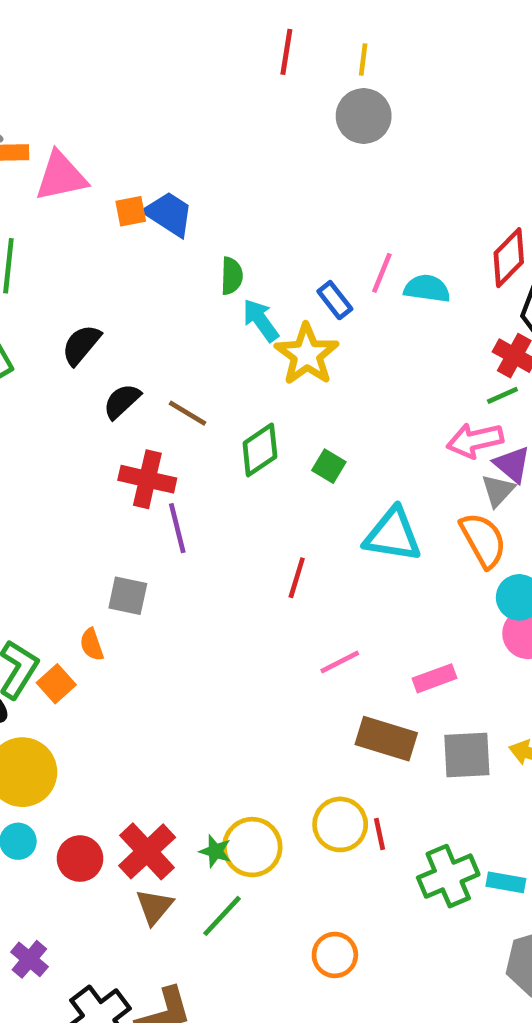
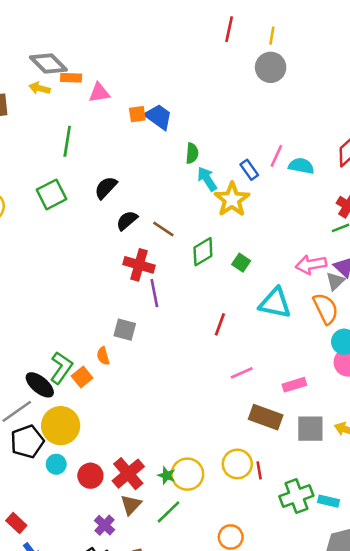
pink triangle: (61, 176) -> (99, 93), size x0.7
pink arrow: (475, 440) -> (311, 264), moved
purple cross: (29, 959) -> (104, 525), moved

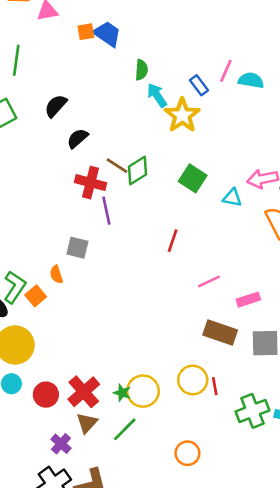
brown line: (163, 229) -> (117, 166), moved
green diamond: (203, 252) -> (138, 171), moved
green square: (241, 263) -> (193, 178), size x1.5
cyan triangle: (275, 303) -> (232, 198), moved, size x0.6
pink line: (242, 373) -> (209, 281), moved

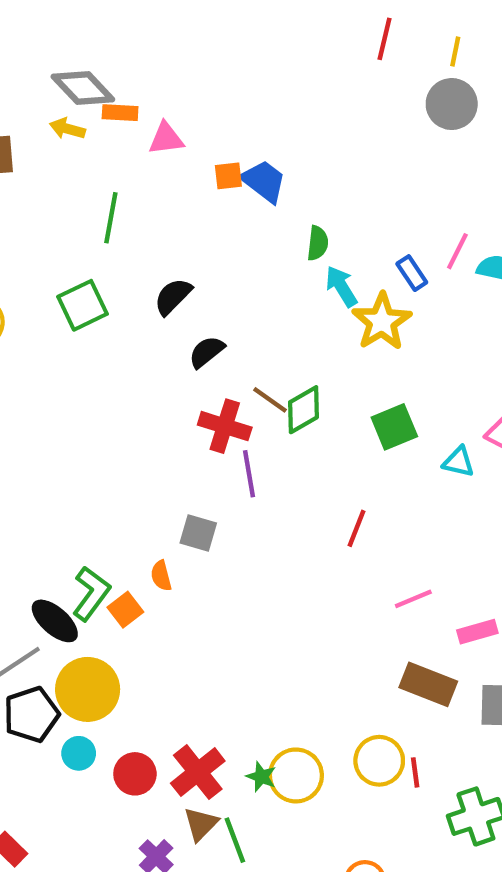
green square: (193, 178) -> (394, 427), turned 32
green line: (125, 429) -> (235, 840), moved, turned -68

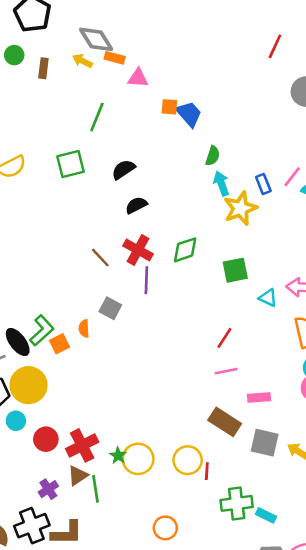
brown line: (270, 400) -> (100, 258), moved
red line: (356, 528) -> (224, 338), moved

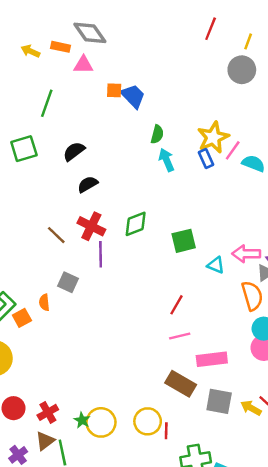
gray diamond: (96, 39) -> (90, 33), moved
yellow star: (240, 208) -> (213, 137), moved
pink rectangle: (259, 398) -> (212, 359), size x1.4
red cross: (82, 445) -> (48, 412), size x0.7

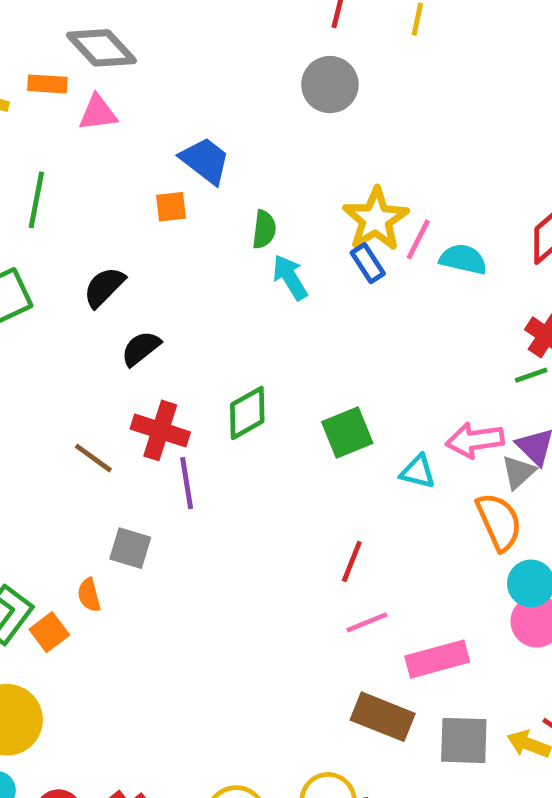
gray circle: (242, 70) -> (330, 85), moved
orange square: (114, 90) -> (171, 207), moved

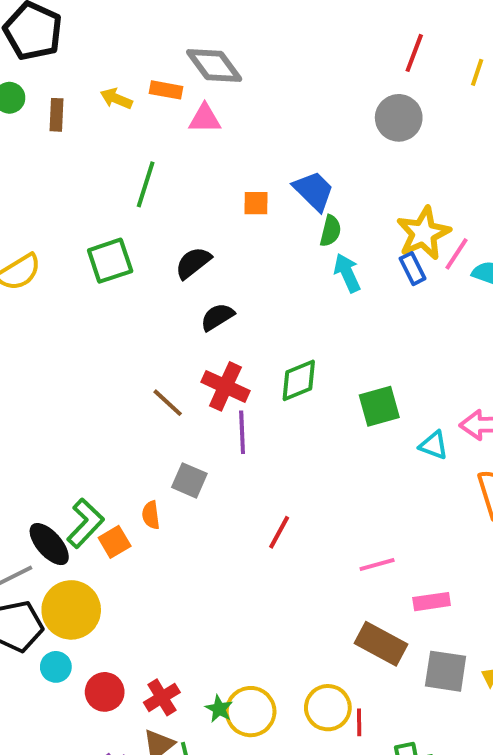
blue trapezoid: (205, 161) -> (314, 191), moved
red line: (352, 561) -> (279, 532), moved
pink rectangle: (437, 659) -> (432, 602), size x0.7

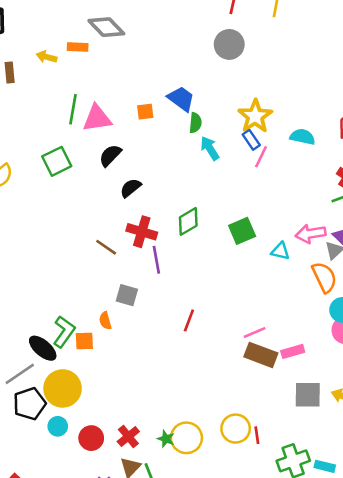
pink triangle: (205, 119) -> (97, 118), moved, size x1.4
pink line: (456, 254) -> (261, 157), moved
orange square: (115, 542) -> (84, 341), turned 36
brown rectangle: (381, 644) -> (261, 355), moved

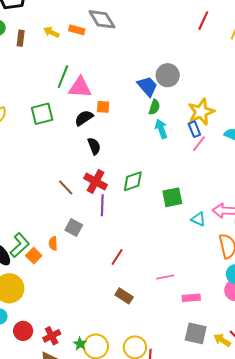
gray circle: (229, 44) -> (168, 75), moved
orange square: (145, 112) -> (103, 107), moved
black semicircle: (131, 188) -> (94, 146), turned 96
orange square: (84, 341) -> (34, 256), turned 35
brown rectangle: (261, 355) -> (124, 296), moved, size x0.7

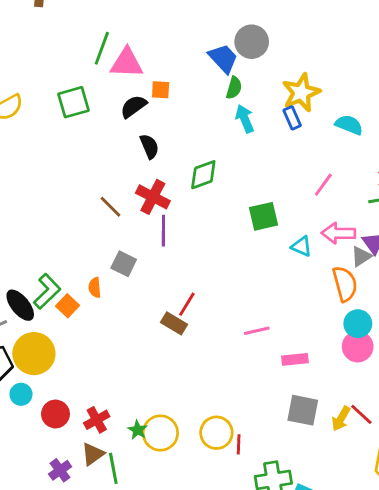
pink line: (199, 144) -> (323, 185), moved
green diamond: (133, 181) -> (203, 175), moved
brown rectangle: (124, 296) -> (174, 323), moved
yellow arrow: (222, 340) -> (341, 419), turned -90

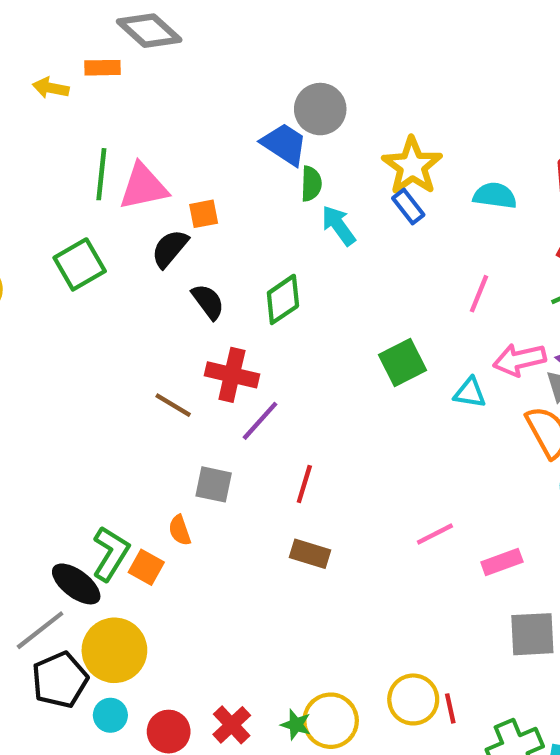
green diamond: (203, 175) -> (283, 299), moved
purple line: (163, 231) -> (260, 421), turned 56
red line: (187, 304) -> (304, 484), moved

